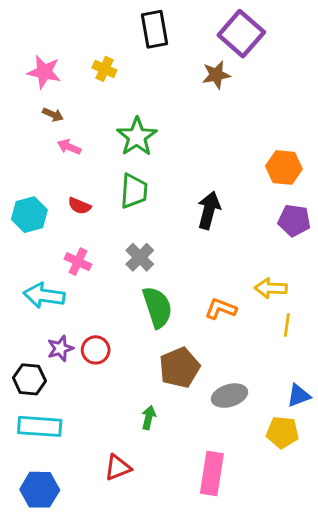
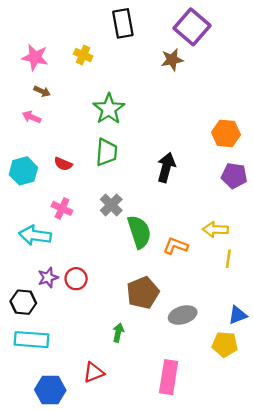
pink arrow: (69, 147) -> (32, 117), moved
green semicircle: (157, 307) -> (139, 232), moved
blue hexagon: (40, 490) -> (50, 390), moved

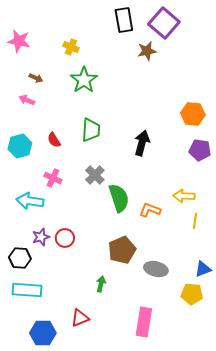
black rectangle: (123, 23) -> (124, 20), moved
pink star: (35, 57) -> (19, 41), moved
green star: (109, 109) -> (84, 80), moved
red semicircle: (63, 164) -> (54, 140), turned 35
gray ellipse: (183, 315) -> (156, 269), turned 30

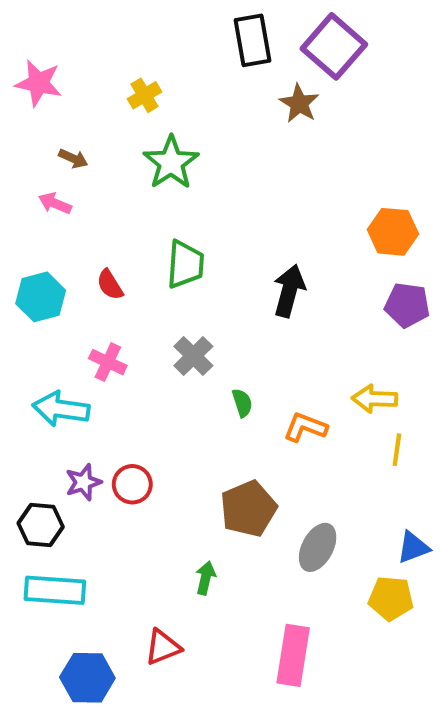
yellow cross: (71, 47) -> (144, 95), turned 35
brown star: (147, 51) -> (299, 103), turned -30
green semicircle: (119, 198) -> (242, 403), size x0.5
gray ellipse: (156, 269) -> (318, 547), turned -75

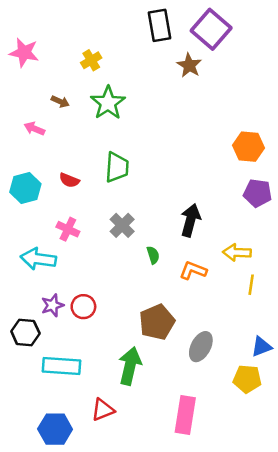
brown arrow: (73, 158) -> (60, 102), moved
red semicircle: (110, 285) -> (69, 180), turned -36
black arrow: (289, 291) -> (190, 220), moved
green arrow: (206, 578) -> (130, 366), size x1.8
cyan rectangle: (55, 590) -> (62, 366), moved

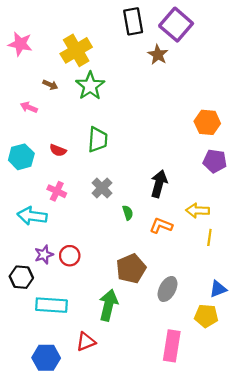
yellow cross: (91, 60) -> (76, 50), size x1.8
pink rectangle: (185, 415) -> (172, 346), moved

